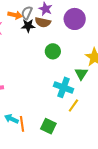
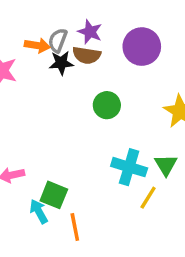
green triangle: (81, 74) -> (166, 165), moved
cyan arrow: (11, 119) -> (39, 211), moved, turned 40
orange line: (22, 124) -> (75, 227), moved
green square: (48, 126) -> (54, 195), moved

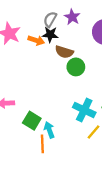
orange arrow: (37, 45) -> (36, 40), moved
brown semicircle: (87, 55) -> (64, 52), moved
cyan arrow: (39, 211) -> (49, 130), moved

